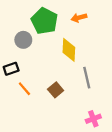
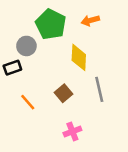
black rectangle: (11, 69) -> (12, 68), moved
brown square: (56, 90) -> (63, 93), moved
pink cross: (93, 119) -> (72, 132), moved

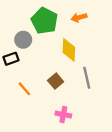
pink cross: (72, 132) -> (63, 115), turned 32

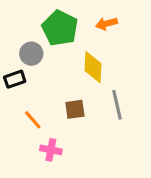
brown square: (56, 81) -> (75, 109), turned 32
pink cross: (63, 115) -> (51, 150), moved

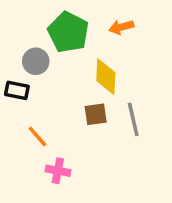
black rectangle: (15, 79) -> (17, 90), turned 30
brown square: (75, 109) -> (96, 114), moved

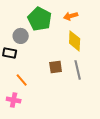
yellow diamond: (106, 77) -> (75, 41), moved
pink cross: (58, 171) -> (14, 100), moved

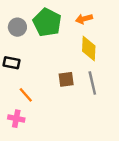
gray circle: (21, 36) -> (17, 27), moved

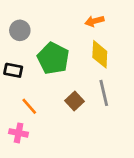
green pentagon: (47, 22) -> (53, 58), moved
brown square: (66, 79) -> (74, 101), moved, turned -35

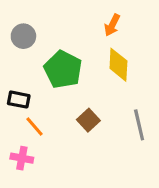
orange arrow: (94, 21) -> (112, 25), turned -48
black rectangle: (13, 70) -> (19, 100), moved
gray line: (104, 93) -> (139, 125), moved

